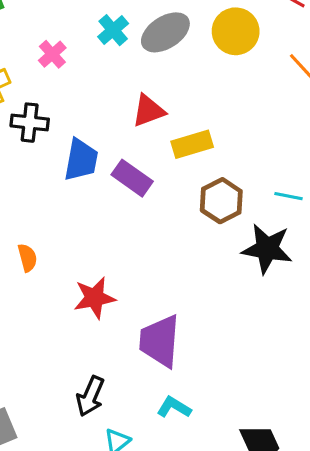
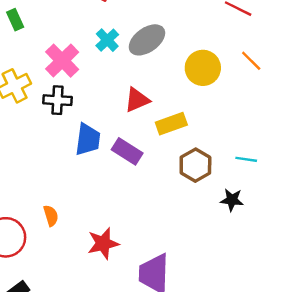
yellow circle: (236, 31) -> (203, 68), moved
pink cross: (52, 54) -> (62, 61), size x1.6
black cross: (30, 123) -> (58, 100), moved
black star: (267, 249) -> (232, 200), size x0.6

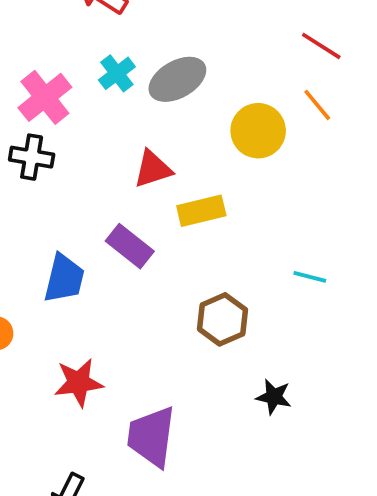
orange line: (251, 61) -> (317, 105), moved
blue trapezoid: (88, 140) -> (64, 278), moved
brown hexagon: (195, 165) -> (222, 319), moved
black star: (232, 200) -> (274, 397), moved

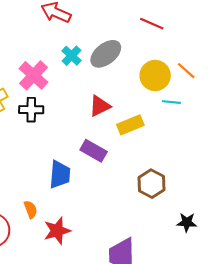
red line: (321, 46) -> (152, 24), moved
orange line: (317, 105) -> (186, 71), moved
cyan line: (310, 277) -> (171, 102), moved
red star: (79, 383) -> (57, 231), moved

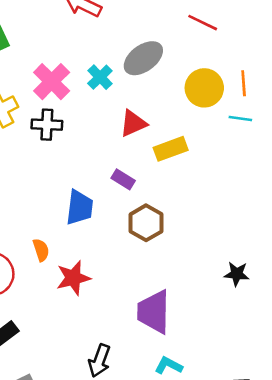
cyan cross: (71, 56) -> (100, 77), moved
orange line: (186, 71) -> (244, 83), turned 42
cyan line: (171, 102) -> (240, 119), moved
purple rectangle: (94, 151) -> (123, 179), size x0.7
brown hexagon: (152, 184) -> (146, 223), moved

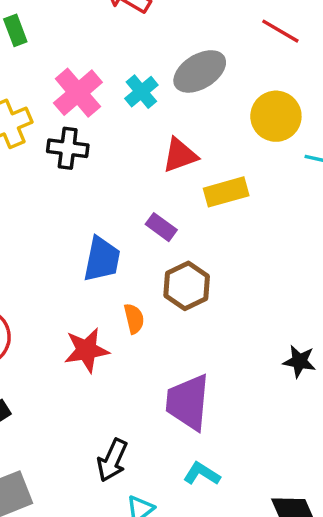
orange semicircle: (41, 250) -> (134, 319), moved

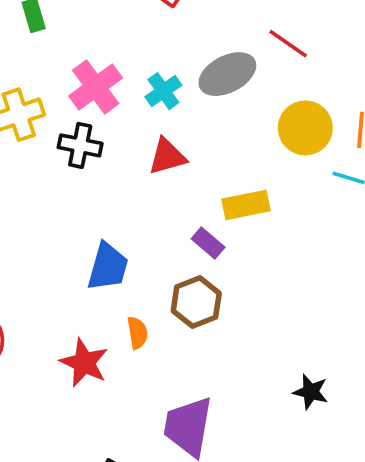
red line: (280, 31) -> (288, 44), moved
red triangle: (180, 155) -> (167, 156), moved
purple rectangle: (161, 227) -> (208, 243), moved
red star: (87, 350) -> (84, 363), turned 30

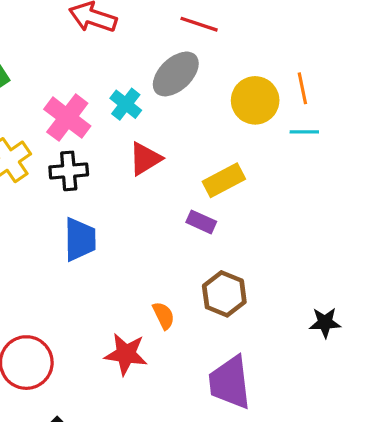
red line: (288, 44) -> (199, 24), moved
blue trapezoid: (108, 267) -> (80, 239), moved
brown hexagon: (196, 302) -> (224, 294), moved

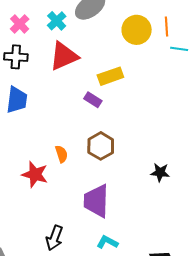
pink cross: (67, 118) -> (20, 24), size x0.7
cyan line: (304, 132) -> (179, 49), moved
red triangle: (145, 159) -> (64, 56), size x1.4

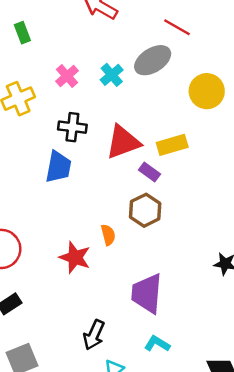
red triangle: (64, 56) -> (123, 142), moved
black cross: (16, 57) -> (72, 127), moved
brown hexagon: (101, 146) -> (145, 210), moved

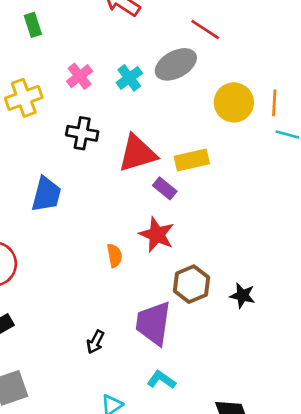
blue trapezoid: (58, 167) -> (46, 194), moved
brown hexagon: (145, 210) -> (191, 284), moved
red star: (75, 257) -> (157, 235), moved
black arrow: (94, 335) -> (95, 342), moved, size x0.7

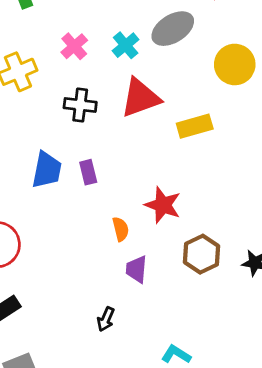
red triangle: (137, 153) -> (140, 98), moved
purple rectangle: (165, 188) -> (88, 172), moved, turned 40
purple trapezoid: (153, 323) -> (136, 269), moved, size x0.6

